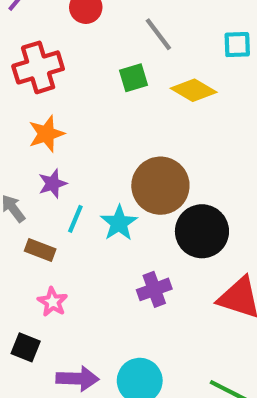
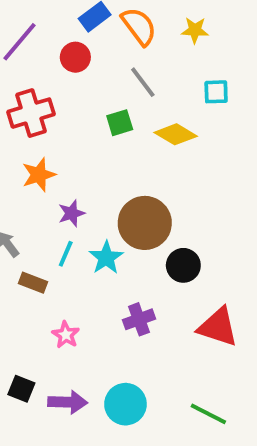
purple star: (53, 184) -> (71, 213), moved
black circle: (202, 231) -> (183, 265), size x0.7
pink star: (53, 302) -> (66, 335), moved
black square: (26, 347) -> (21, 389), moved

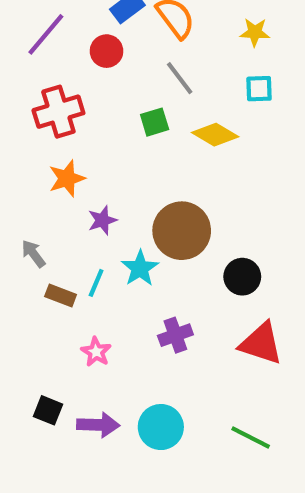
yellow star: (195, 30) -> (255, 32), moved
cyan line: (66, 254) -> (96, 283), moved
black circle: (183, 265) -> (242, 277), moved

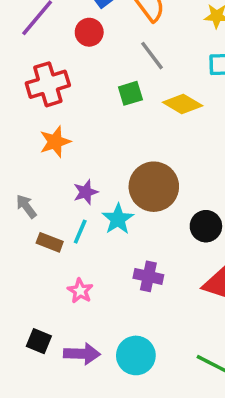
purple star: (102, 220) -> (86, 192), moved
purple cross: (175, 335) -> (148, 276), turned 32

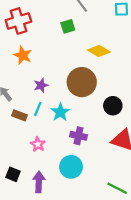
yellow diamond: (183, 104) -> (99, 51), moved
orange star: (55, 142) -> (23, 55), turned -30
cyan star: (118, 219) -> (60, 112), moved
purple arrow: (82, 354) -> (39, 182), turned -90
cyan circle: (136, 355) -> (71, 167), moved

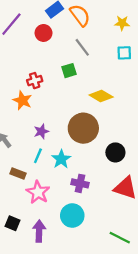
red cross: (18, 21) -> (35, 81), moved, size x0.6
brown rectangle: (20, 115) -> (18, 173), moved
pink star: (38, 144) -> (38, 192), size x1.5

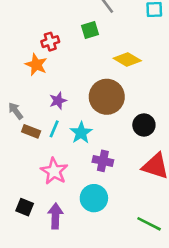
brown rectangle: (18, 173) -> (31, 131), moved

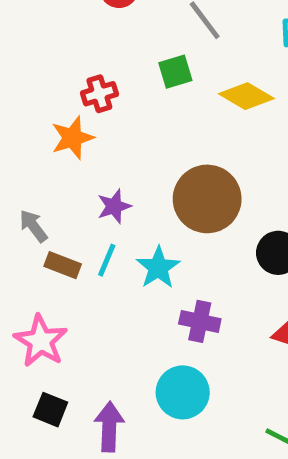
yellow diamond: (127, 60) -> (246, 96), moved
orange star: (36, 65) -> (72, 138), turned 30
pink star: (54, 171) -> (41, 341), moved

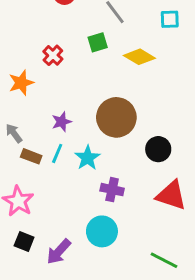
red cross: (99, 94) -> (53, 55), turned -30
orange star: (72, 138) -> (21, 83), moved
purple arrow: (109, 427) -> (59, 252), turned -140

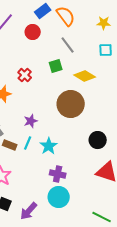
brown circle: (116, 117) -> (71, 104), moved
purple cross: (112, 190) -> (58, 174), moved

